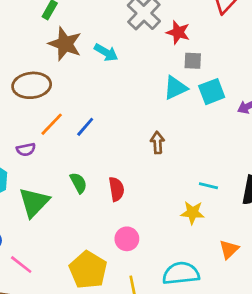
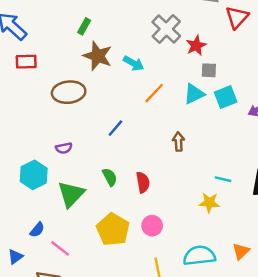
red star: (178, 32) -> (196, 46), turned 30
orange line: (52, 124) -> (154, 93), moved
orange triangle: (229, 249) -> (241, 251), moved
yellow pentagon: (88, 270) -> (113, 230), moved

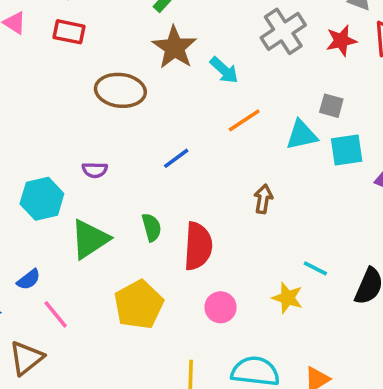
red star: (196, 46) -> (341, 41), moved
red semicircle: (143, 182) -> (198, 246), size x1.5
pink circle: (152, 226) -> (221, 307), moved

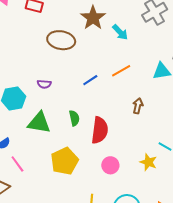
orange line: (244, 120) -> (121, 71), moved
green triangle: (90, 239) -> (39, 123), turned 40

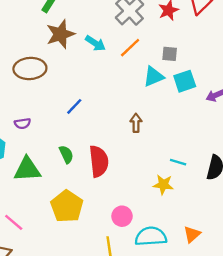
brown star: (93, 18) -> (60, 34), turned 30
orange line: (121, 71) -> (130, 48), moved
pink circle: (110, 165) -> (122, 216), moved

